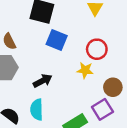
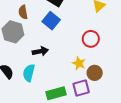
blue square: (57, 40) -> (51, 21), moved
yellow star: (85, 70) -> (79, 63), moved

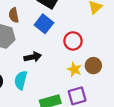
red circle: (91, 39) -> (73, 41), moved
brown circle: (95, 73) -> (93, 66), moved

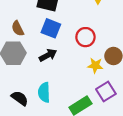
black arrow: (33, 57) -> (48, 55), moved

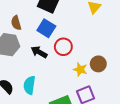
red circle: (85, 37) -> (63, 47), moved
black arrow: (48, 55) -> (39, 52), turned -133

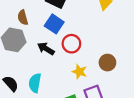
yellow star: (80, 69) -> (79, 72), moved

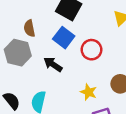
red circle: (71, 44) -> (92, 50), moved

